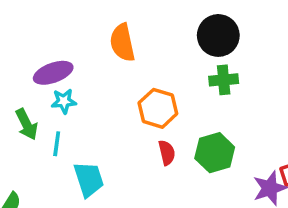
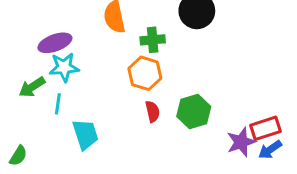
green cross: (224, 80) -> (153, 40), moved
cyan star: (64, 101) -> (64, 67), size x1.4
green arrow: (27, 124) -> (32, 87), turned 84

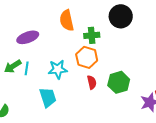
cyan star: (64, 67) -> (58, 69), moved
cyan line: (58, 104) -> (27, 68), moved

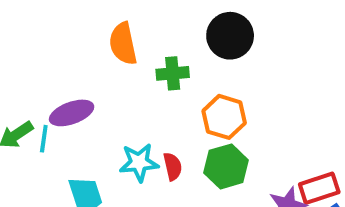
purple ellipse: (28, 37) -> (72, 113), moved
orange hexagon: (87, 57) -> (224, 117), moved
cyan star: (58, 69) -> (139, 162), moved

